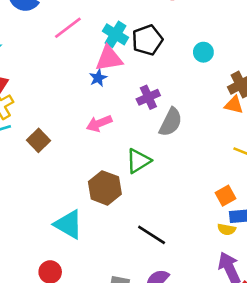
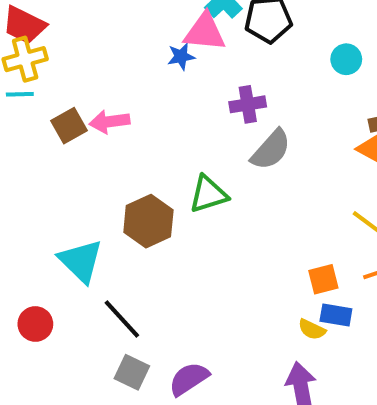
pink arrow: (99, 123) -> (109, 122), moved
black line: (152, 235) -> (122, 319), moved

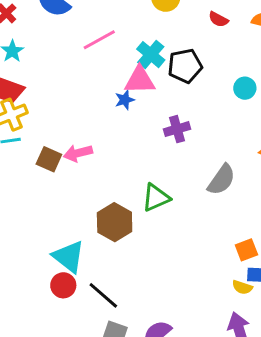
brown square: (69, 126) -> (49, 159), turned -30
gray semicircle: (271, 150) -> (221, 180), moved
red circle: (35, 324) -> (63, 285), moved

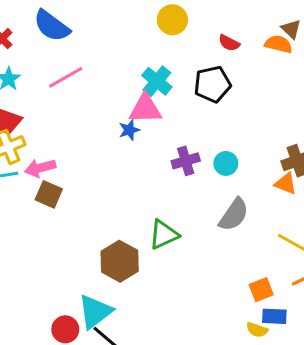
pink line: (99, 40) -> (66, 77), moved
black pentagon: (185, 66) -> (212, 84), moved
cyan circle: (245, 88) -> (226, 163), moved
pink arrow: (78, 153) -> (40, 168), moved
cyan triangle: (69, 257) -> (95, 312), moved, turned 45

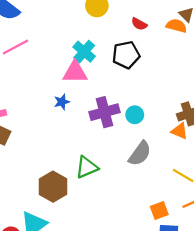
blue star: (129, 130) -> (62, 102), moved
purple cross: (186, 161) -> (105, 112), size x1.4

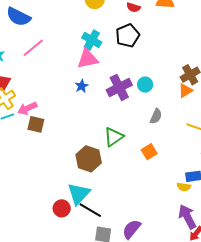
orange triangle: (179, 131) -> (185, 91), turned -42
gray semicircle: (140, 154) -> (156, 116), size x0.7
orange square: (159, 211) -> (149, 152), moved

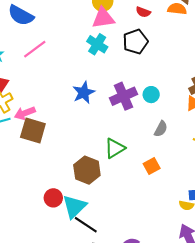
pink triangle: (88, 59) -> (103, 18), moved
blue star: (82, 86) -> (84, 93), size x1.5
brown square: (36, 124) -> (33, 130), size x1.4
red circle: (62, 208) -> (53, 198), moved

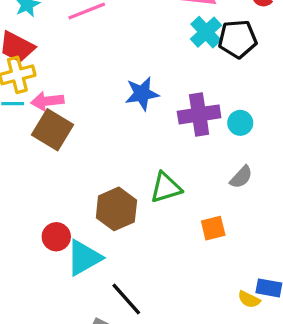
cyan cross: (97, 44) -> (206, 32), moved
black line: (86, 225) -> (126, 299), moved

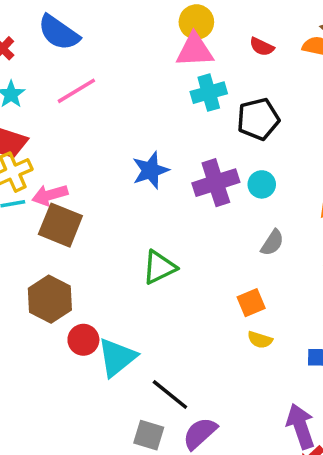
cyan cross: (206, 32) -> (209, 93), turned 36
black pentagon: (238, 39) -> (258, 119), moved
green triangle: (166, 188) -> (159, 267), moved
brown hexagon: (116, 209) -> (50, 299), moved
yellow semicircle: (249, 299) -> (260, 340), moved

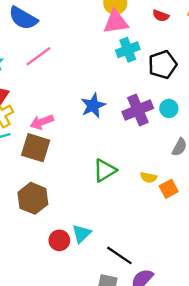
pink arrow: (50, 195) -> (42, 122), moved
red circle: (83, 340) -> (59, 240), moved
yellow semicircle: (260, 340) -> (149, 177), moved
cyan triangle: (117, 357) -> (82, 234), size x0.7

